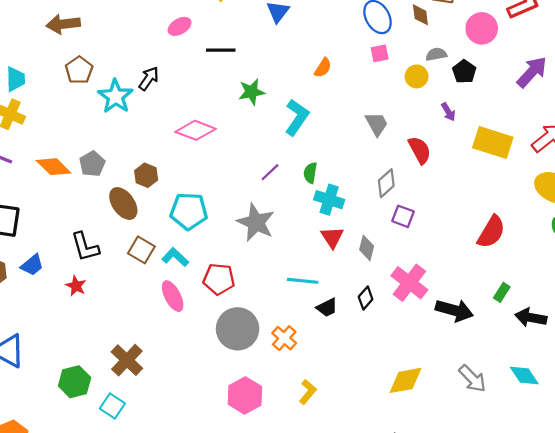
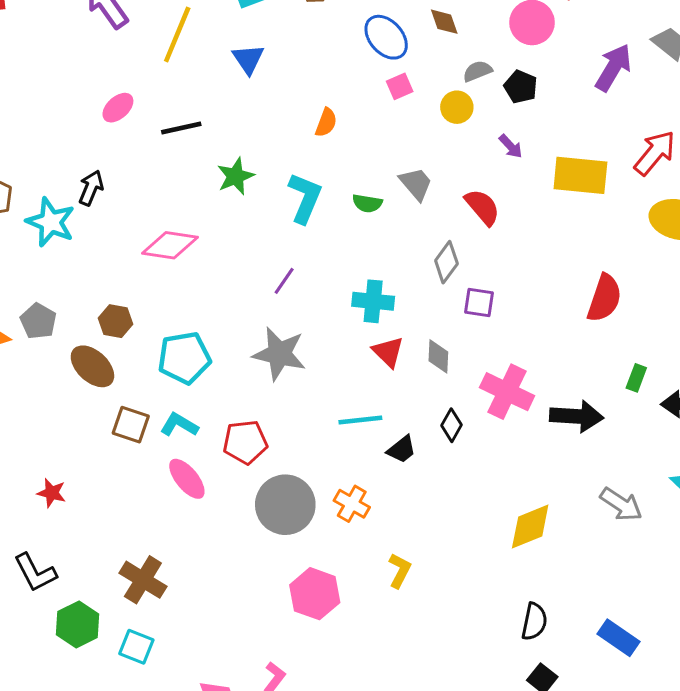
green semicircle: (310, 173) -> (367, 203), moved, turned -78
black L-shape: (85, 247) -> (35, 573), moved

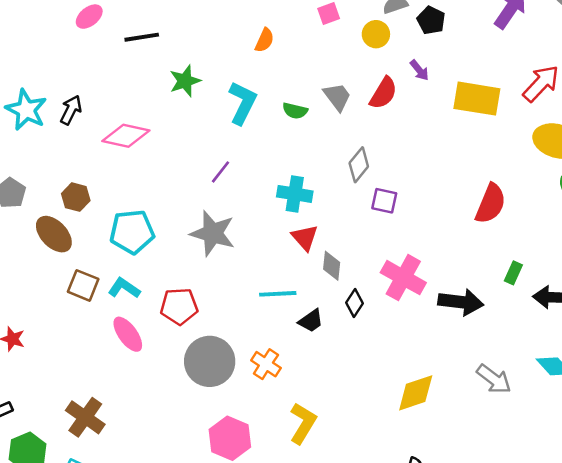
black arrow: (91, 188) -> (71, 110), moved
red semicircle: (482, 207) -> (383, 93), moved, turned 68
gray diamond: (438, 356) -> (332, 266), moved
yellow L-shape: (400, 571) -> (303, 423), size x1.4

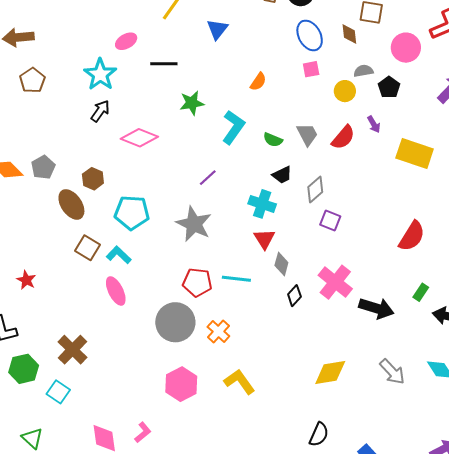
cyan star: (26, 110) -> (100, 74), moved
red pentagon: (179, 306) -> (197, 282), moved
black trapezoid: (311, 321) -> (282, 175), moved
yellow L-shape: (303, 423) -> (239, 382), turned -76

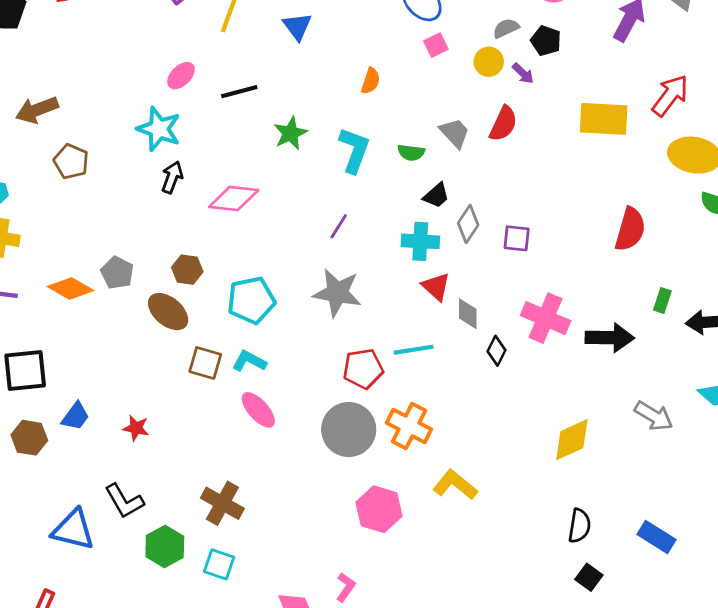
purple arrow: (374, 124) -> (523, 73), moved
gray diamond: (315, 190) -> (468, 224), moved
orange cross: (218, 331) -> (409, 426), size x1.4

